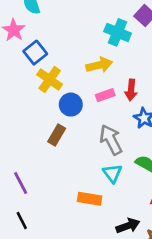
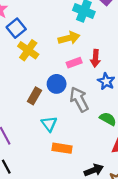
blue circle: (71, 105) -> (57, 84), moved
cyan triangle: (112, 173) -> (49, 124), moved

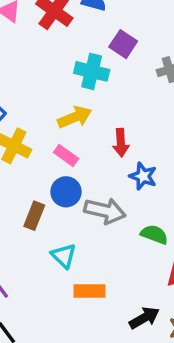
pink rectangle: (74, 63) -> (66, 156), moved, turned 64
gray arrow: (79, 99) -> (105, 211), turned 140

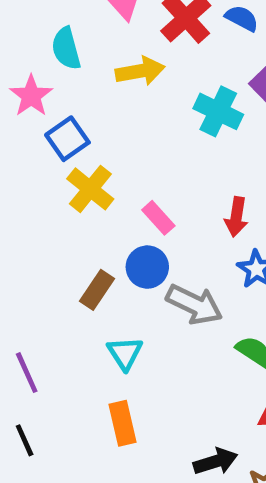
yellow arrow: (75, 117) -> (140, 71), moved
orange rectangle: (90, 291) -> (122, 423), moved, turned 64

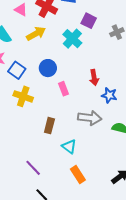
cyan cross: (218, 111) -> (72, 39), turned 36
yellow cross: (90, 189) -> (23, 96), moved
pink rectangle: (158, 218) -> (64, 89), turned 40
blue circle: (147, 267) -> (48, 68), moved

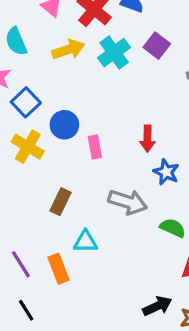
cyan cross: (72, 39) -> (114, 53), moved
blue circle: (48, 68) -> (64, 125), moved
cyan triangle: (69, 147) -> (86, 242), turned -49
orange rectangle: (78, 175) -> (59, 269), moved

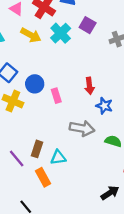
yellow arrow: (68, 50) -> (31, 35), turned 54
brown rectangle: (60, 202) -> (37, 149), moved
purple line: (21, 264) -> (17, 159), moved

